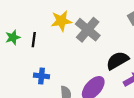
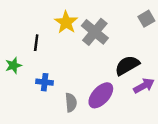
yellow star: (61, 21) -> (66, 22), turned -30
green star: (13, 37) -> (13, 65), moved

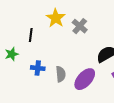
gray cross: (95, 32) -> (80, 26), size x0.7
gray semicircle: (71, 103) -> (61, 74), moved

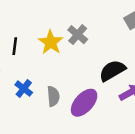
yellow star: (56, 18) -> (51, 42), moved
blue cross: (38, 68) -> (24, 89), turned 32

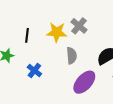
yellow star: (51, 42) -> (57, 32), turned -30
gray semicircle: (53, 96) -> (72, 56), moved

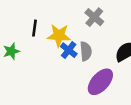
yellow star: (57, 32) -> (59, 35), moved
blue cross: (34, 70) -> (69, 50), moved

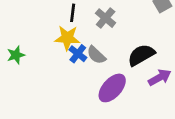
black line: (34, 28) -> (73, 13), moved
gray semicircle: (86, 51) -> (96, 55), turned 138

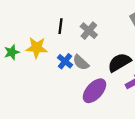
yellow star: (67, 38) -> (37, 48), moved
green star: (16, 55) -> (12, 52), moved

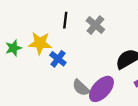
blue cross: (65, 61) -> (58, 59), moved
gray semicircle: (81, 62) -> (81, 88), moved

